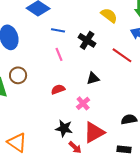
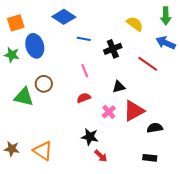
black cross: (87, 40) -> (113, 49), turned 36
pink line: (59, 54) -> (85, 71), moved
red triangle: (94, 132) -> (134, 111), moved

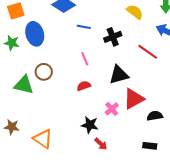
black triangle: (119, 87) -> (119, 75), size x1.5
pink cross: (109, 112) -> (112, 109), moved
brown star: (12, 149) -> (12, 127), moved

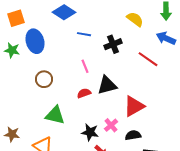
black triangle: (119, 75) -> (107, 85), moved
green triangle: (24, 85) -> (55, 115), moved
pink cross: (112, 109) -> (111, 125), moved
black semicircle: (155, 116) -> (133, 135), moved

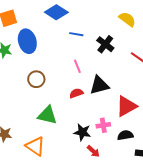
black cross: (113, 44) -> (105, 44), turned -30
pink cross: (111, 125) -> (103, 125), turned 32

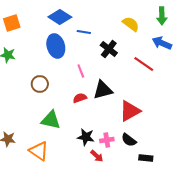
blue line: (76, 34) -> (84, 32), moved
blue ellipse: (27, 41) -> (56, 46), moved
pink cross: (103, 125) -> (107, 140), moved
black semicircle: (125, 135) -> (129, 140), turned -133

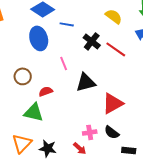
red line: (144, 64) -> (116, 49), moved
red semicircle: (80, 98) -> (46, 91), moved
black star: (86, 137) -> (48, 148), moved
orange triangle: (39, 151) -> (22, 143), turned 40

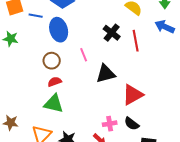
blue line: (67, 24) -> (36, 16), moved
red line: (116, 49) -> (136, 41), turned 45
brown circle: (23, 76) -> (52, 61), moved
red semicircle: (46, 91) -> (55, 82), moved

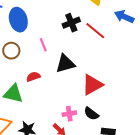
black cross: (112, 33) -> (71, 23), turned 30
red line: (136, 41) -> (95, 31), turned -40
red semicircle: (55, 82) -> (33, 77), moved

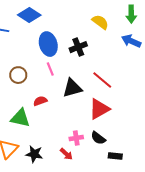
blue ellipse: (18, 20) -> (48, 44), moved
red line: (95, 31) -> (102, 80), moved

